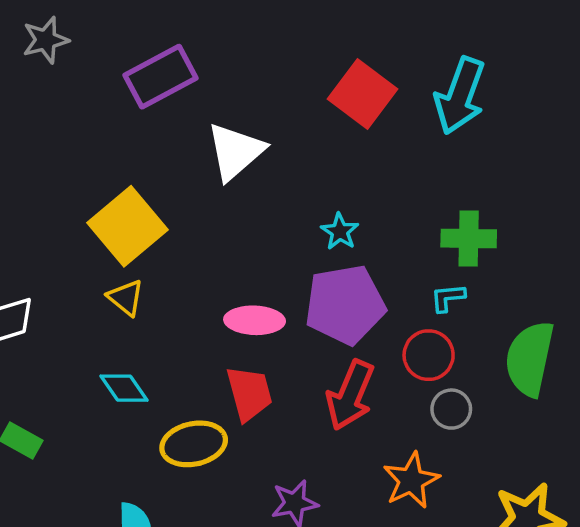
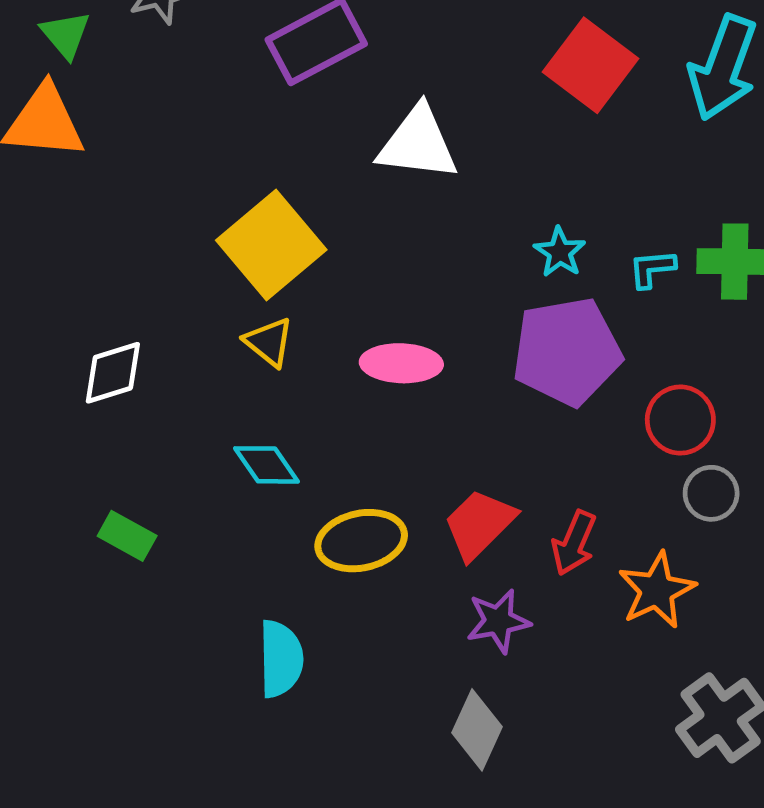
white triangle: (235, 151) -> (418, 143), turned 48
cyan L-shape: (448, 298) -> (652, 269), moved
pink ellipse: (255, 320) -> (401, 363), moved
red trapezoid: (249, 393) -> (479, 524), moved, turned -120
red arrow: (350, 395) -> (574, 543), moved, size x0.7

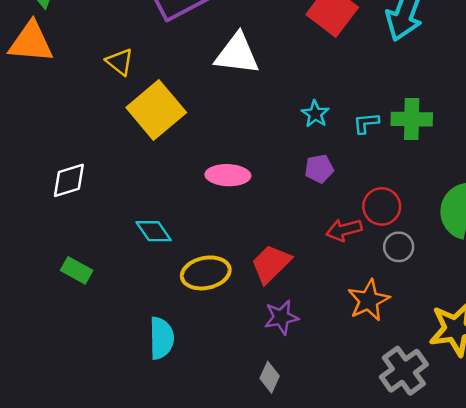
yellow triangle: (269, 342) -> (120, 62), moved
purple pentagon: (567, 351) -> (319, 169), size x0.5
red arrow: (574, 543) -> (344, 230), moved, turned 52
gray diamond: (477, 730) -> (270, 377), size x0.7

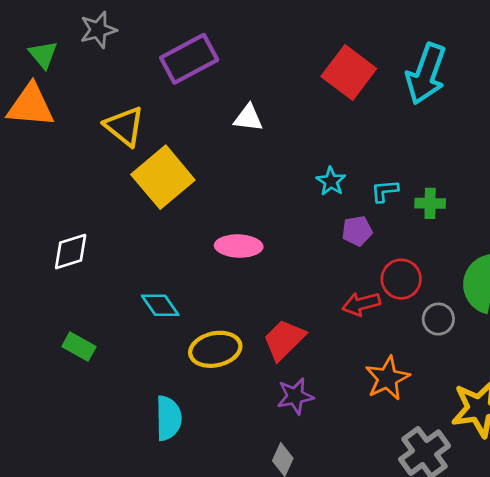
white triangle: (237, 54) -> (248, 118), size x0.6
yellow triangle: (120, 62) -> (124, 126), size x1.4
green cross: (412, 119) -> (430, 203), moved, size x0.7
purple pentagon: (319, 169) -> (357, 231), moved
gray circle: (399, 247) -> (438, 319), moved

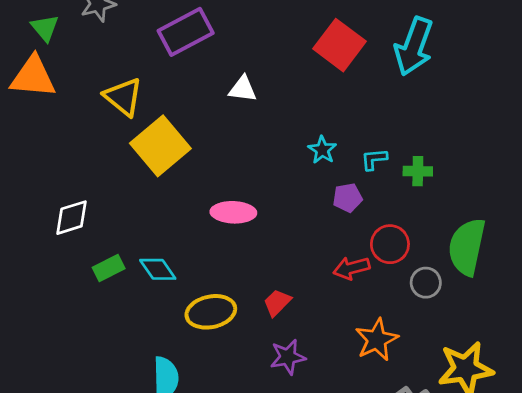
red trapezoid: (284, 340) -> (277, 303), size x0.7
green rectangle: (79, 347) -> (109, 268), moved, turned -56

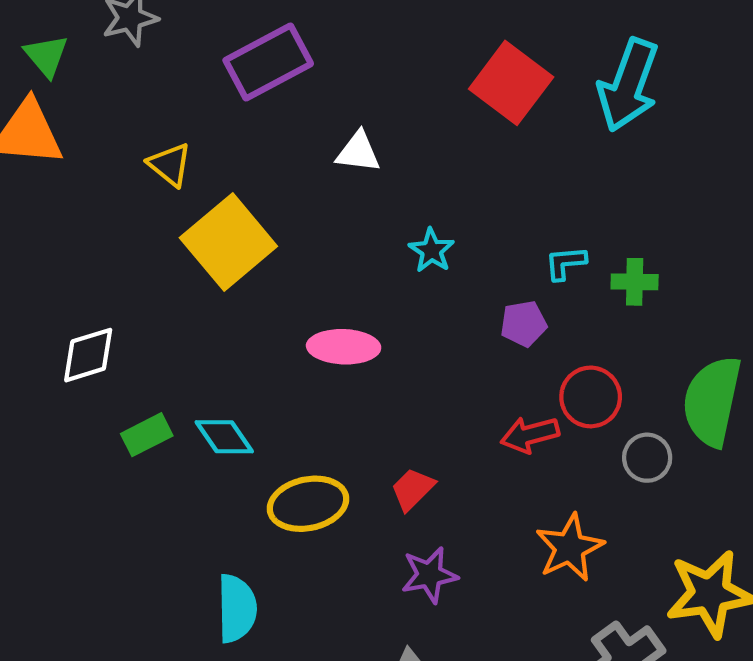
yellow triangle: (123, 97) -> (170, 165), size x0.7
cyan star: (322, 150) -> (431, 250), moved

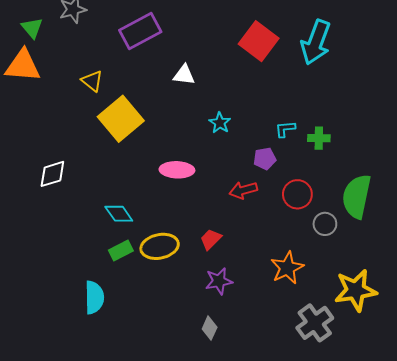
green rectangle: (147, 435) -> (121, 250), moved
red arrow: (530, 435) -> (243, 190), moved
cyan semicircle: (237, 608) -> (94, 297), moved

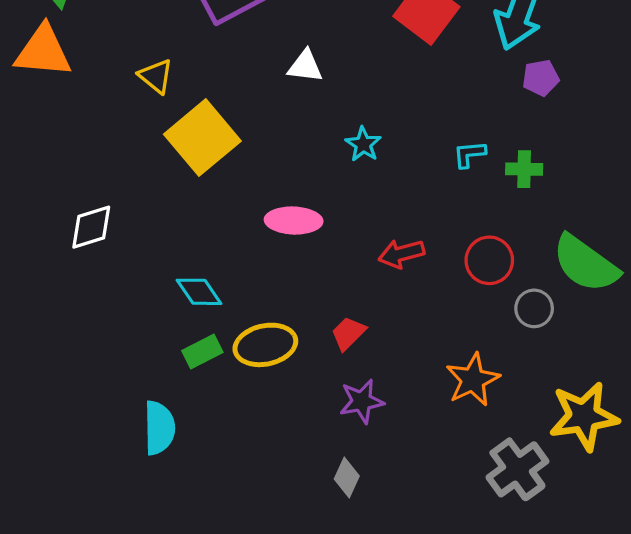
purple pentagon: (265, 159) -> (541, 78), moved
green semicircle: (357, 196) -> (585, 264), turned -66

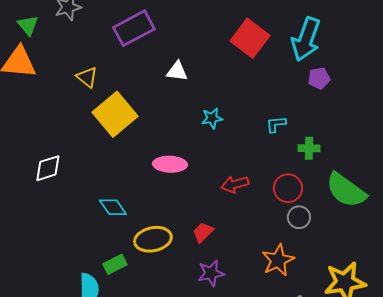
cyan star: (363, 144) -> (212, 118), turned 30
green cross: (524, 169) -> (309, 148), moved
gray circle: (534, 308) -> (299, 217), moved
green rectangle: (202, 352) -> (115, 264), moved

